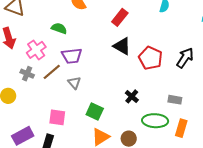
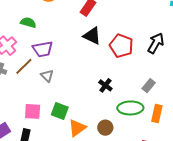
gray rectangle: (175, 100) -> (149, 86), turned -56
green square: (95, 112) -> (60, 111), moved

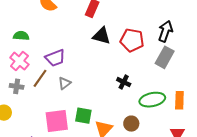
green semicircle: (28, 23) -> (21, 36), moved
gray triangle: (47, 76) -> (65, 83), turned 48
gray rectangle: (149, 86) -> (165, 57), moved, size x1.5
pink square: (33, 111) -> (57, 121), size x1.4

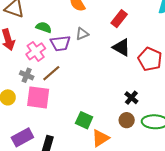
purple trapezoid: (55, 58) -> (60, 43), moved
gray triangle: (65, 83) -> (82, 34), moved
pink square: (57, 121) -> (38, 97), moved
brown circle: (131, 124) -> (127, 120), moved

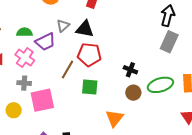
black triangle: (121, 47) -> (85, 29), moved
red pentagon: (150, 59) -> (89, 55), moved
brown line: (51, 73) -> (67, 69), moved
green square: (84, 120) -> (90, 87), moved

